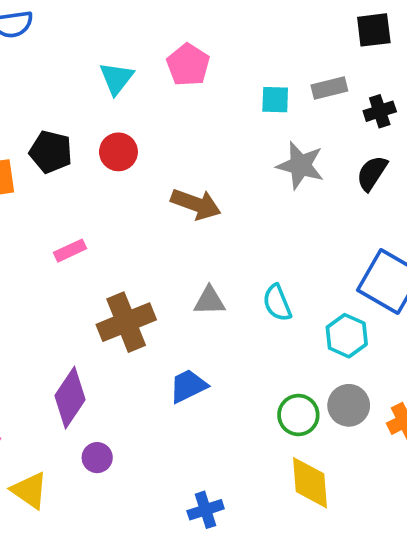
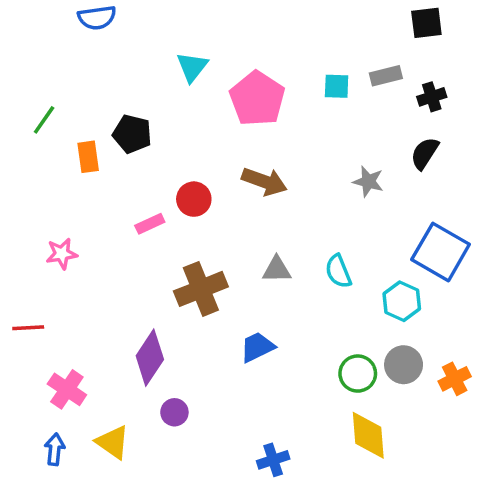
pink pentagon: (188, 65) -> (257, 99), moved, size x1.4
red circle: (118, 152) -> (194, 199), moved
gray star: (300, 165) -> (368, 181), moved, size x0.7

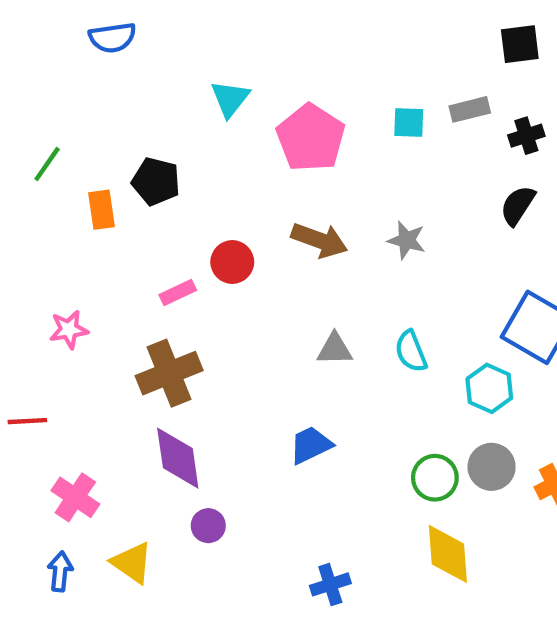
gray star: (368, 181) -> (407, 240), moved
brown cross: (201, 289) -> (169, 373), moved
purple diamond: (150, 358) -> (178, 458), turned -42

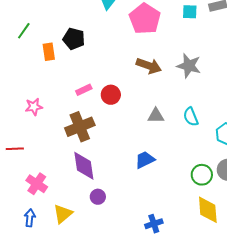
gray star: (407, 240) -> (189, 66), size x1.4
red circle: (232, 262) -> (111, 95), moved
yellow triangle: (132, 563) -> (63, 214), turned 45

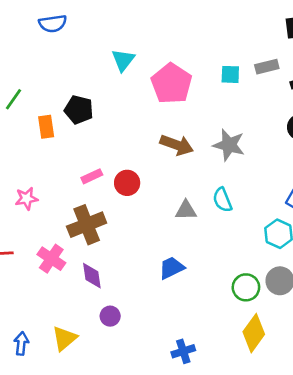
cyan semicircle: (191, 117) -> (222, 200), moved
purple diamond: (84, 166) -> (92, 276), size x0.7
pink cross: (37, 184) -> (51, 259), moved
yellow diamond: (208, 210) -> (254, 333), turned 40

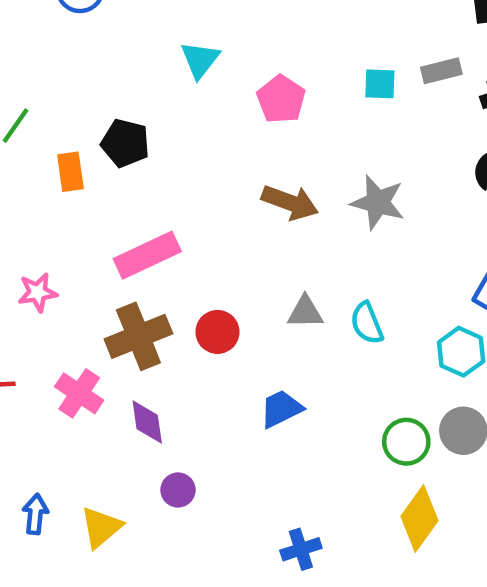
pink pentagon: (171, 84) -> (281, 99), size x0.7
pink rectangle: (92, 176) -> (147, 255), size x1.8
red circle: (127, 183) -> (217, 332), moved
cyan semicircle: (222, 200) -> (367, 323), moved
blue arrow: (21, 344) -> (35, 514), moved

